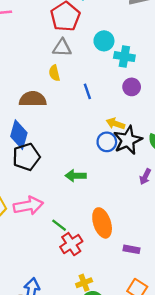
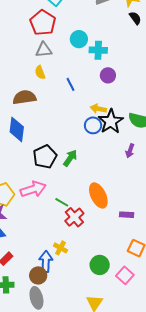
black pentagon: (26, 157) -> (45, 157), moved
green arrow: (76, 176) -> (70, 158), turned 132
yellow cross: (84, 283) -> (60, 248), moved, turned -32

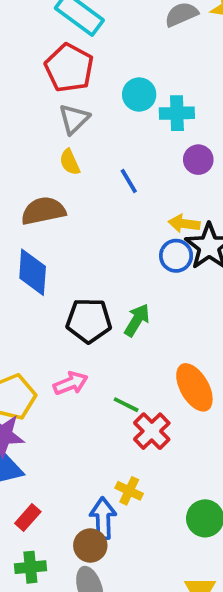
gray triangle: (44, 50) -> (74, 119), turned -36
black pentagon: (45, 157) -> (89, 321), turned 30
pink arrow: (33, 189) -> (71, 383), size x0.7

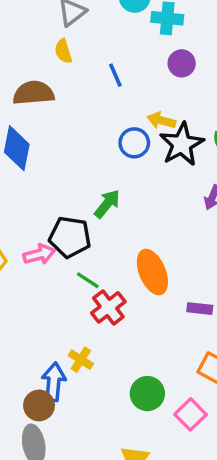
blue circle: (176, 256) -> (134, 143), moved
black pentagon: (89, 321) -> (70, 237), moved

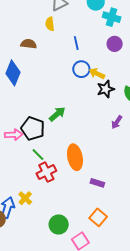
brown semicircle: (34, 93) -> (29, 44), size x0.7
blue circle: (134, 143) -> (81, 69), moved
black star: (182, 144) -> (106, 89), size x0.7

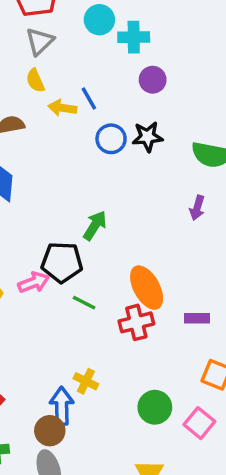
yellow arrow: (97, 74) -> (62, 108), moved
black star: (106, 89) -> (148, 137), moved, turned 30
red cross: (46, 172) -> (136, 322), moved, turned 30

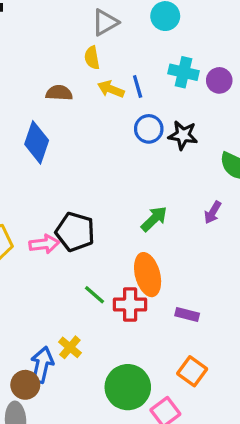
cyan cross: (134, 37) -> (183, 72), moved
purple circle: (153, 80) -> (219, 80), moved
green arrow: (95, 226) -> (154, 219), moved
green line: (84, 303) -> (94, 295), moved
green circle: (155, 407) -> (128, 387), size x1.4

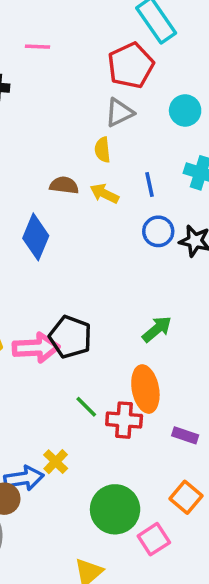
yellow arrow: (111, 89) -> (104, 194), moved
pink arrow: (44, 244) -> (36, 348), size x1.4
blue arrow: (42, 365) -> (24, 478), turned 64

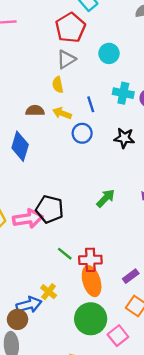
blue circle: (158, 231) -> (82, 133), moved
orange ellipse: (145, 389) -> (92, 281), moved
purple rectangle: (185, 435) -> (131, 276), moved, turned -49

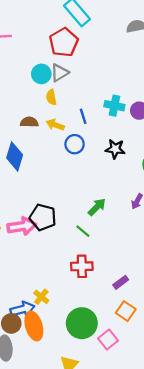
cyan circle: (109, 53) -> (41, 74), moved
green line: (65, 254) -> (83, 231), moved
orange ellipse: (92, 281) -> (34, 326), moved

